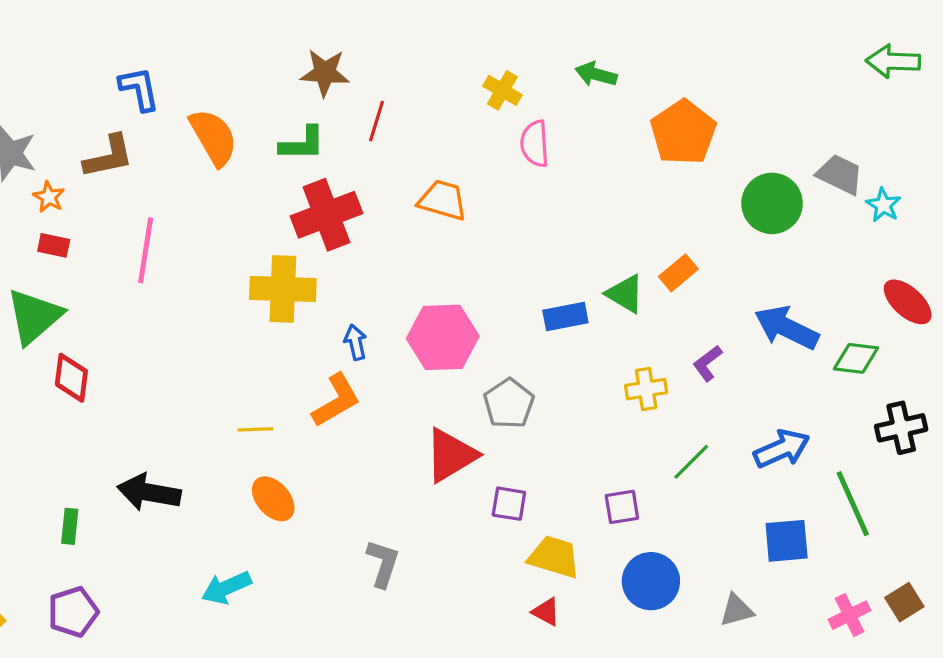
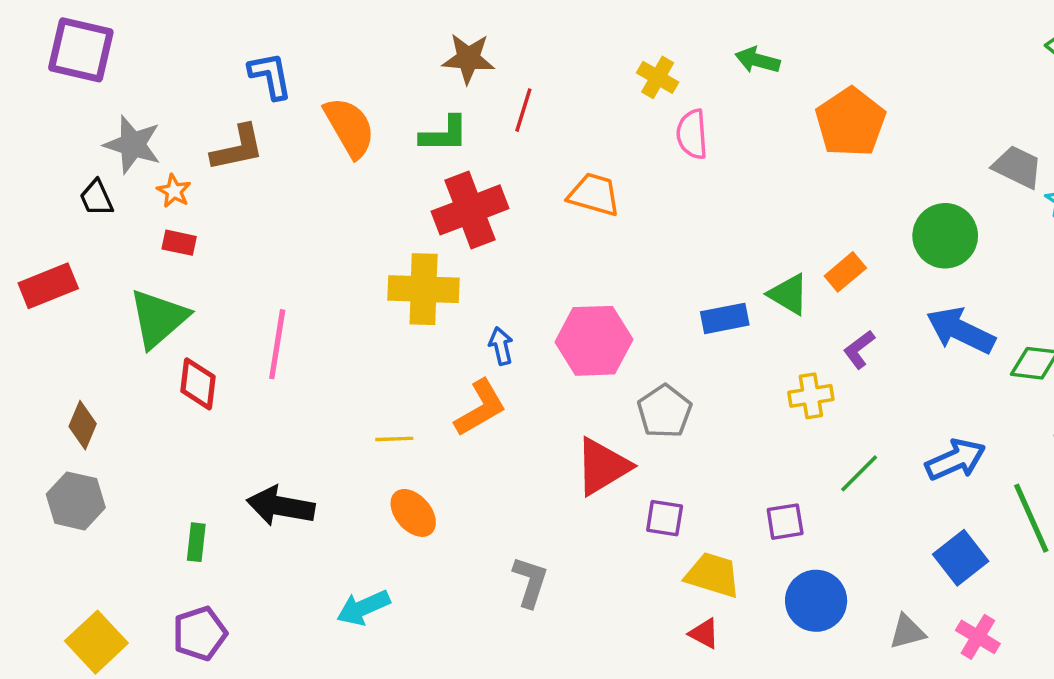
green circle: (772, 203) -> (945, 236), moved
pink line: (146, 250) -> (277, 344), moved
purple L-shape: (707, 363) -> (859, 349), moved
blue square: (787, 541) -> (961, 558), turned -33
pink cross: (850, 615) -> (978, 637), moved, turned -33

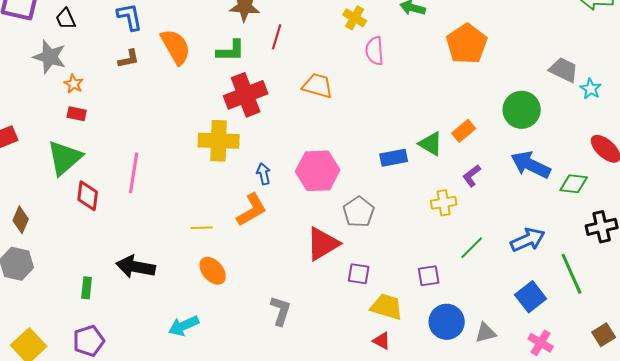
brown L-shape: (238, 148) -> (129, 59), moved, size x0.7
black trapezoid: (96, 198) -> (66, 19), moved
gray triangle: (907, 632) -> (486, 333), moved

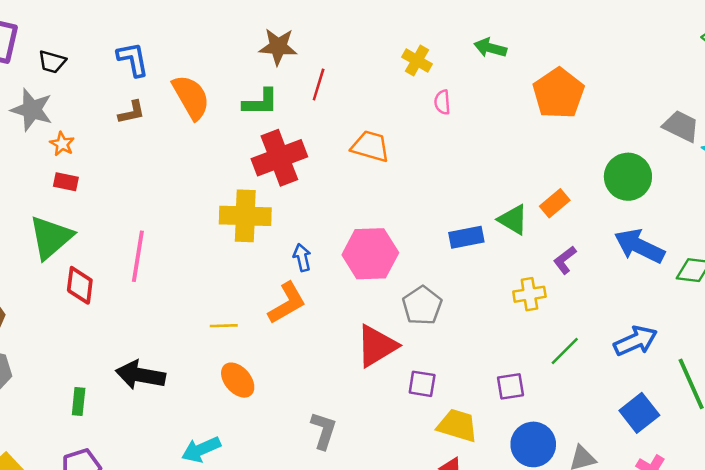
black trapezoid: (66, 19) -> (52, 62), turned -50
pink semicircle: (375, 51) -> (442, 102), size x0.7

